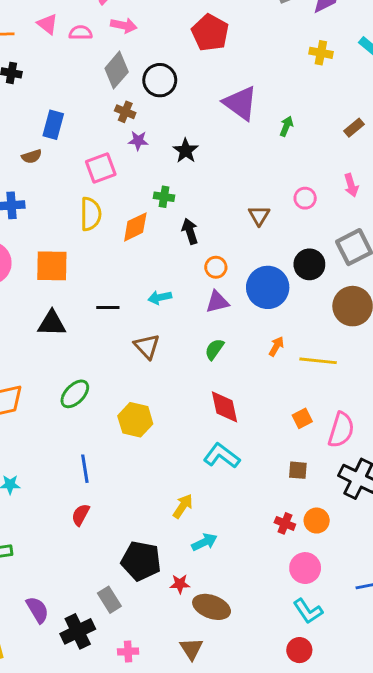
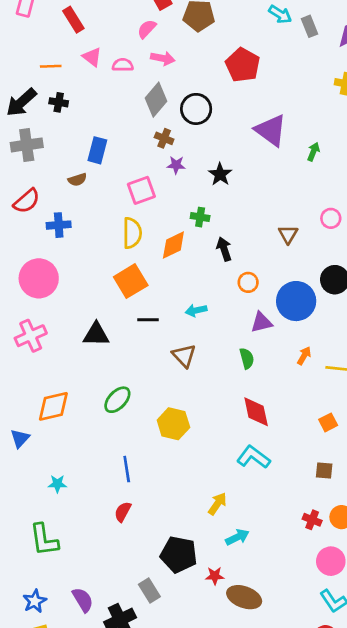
orange square: (52, 266) -> (131, 281), moved, turned -32
purple triangle: (217, 302) -> (261, 322), moved
green semicircle: (214, 349) -> (247, 358), turned 130

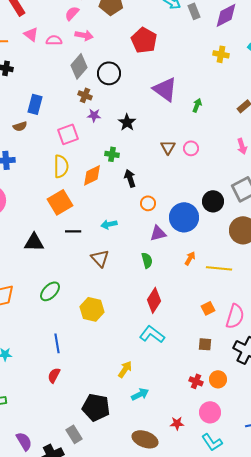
pink circle: (331, 218) -> (191, 148), moved
brown triangle: (288, 234) -> (168, 147), moved
red diamond: (256, 412) -> (154, 300), turned 45
red star: (215, 576) -> (177, 423), moved

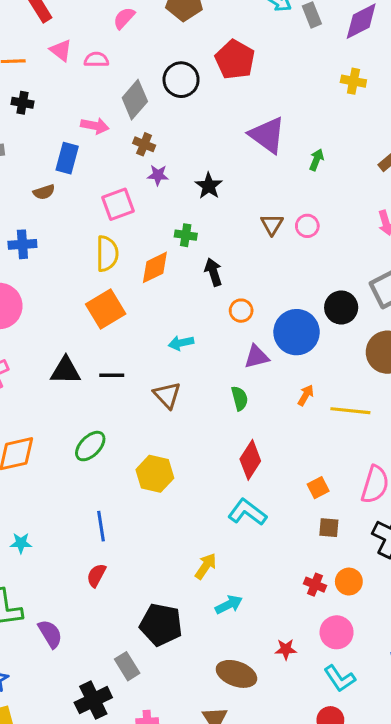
pink arrow: (84, 35) -> (95, 126), moved
black circle: (109, 73) -> (181, 80), moved
black line: (73, 231) -> (112, 375), moved
orange square: (208, 308) -> (318, 488), moved
purple semicircle: (24, 441) -> (50, 634), moved

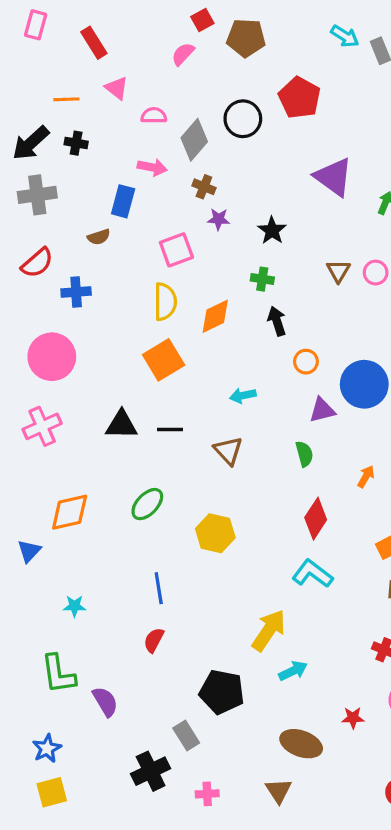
pink semicircle: (96, 60) -> (154, 116), moved
green cross: (186, 235) -> (262, 279), moved
orange arrow: (306, 395) -> (366, 477), moved
yellow arrow: (206, 566) -> (269, 630), size x1.5

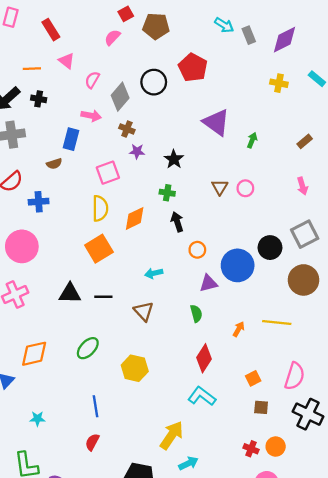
pink semicircle: (154, 116) -> (92, 80), turned -60

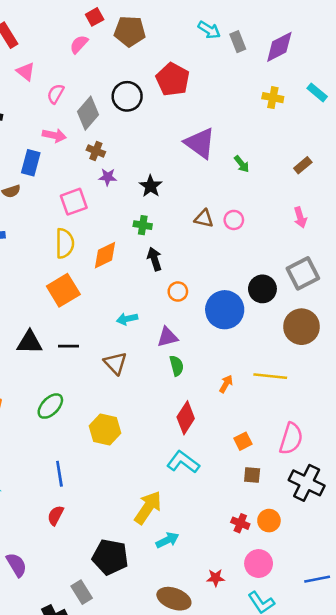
green arrow: (252, 140) -> (242, 164), turned 120
brown triangle: (220, 187) -> (204, 219), turned -48
purple triangle: (209, 283) -> (167, 337), moved

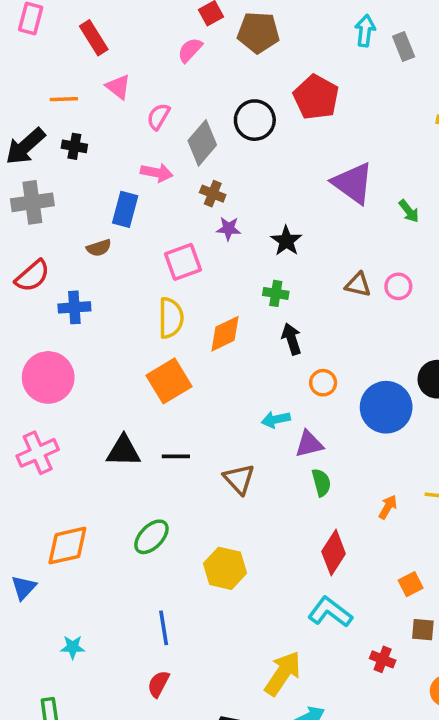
cyan arrow: (209, 30) -> (365, 31), turned -115
cyan arrow: (127, 319) -> (276, 419), moved
red cross: (240, 523) -> (383, 659), moved

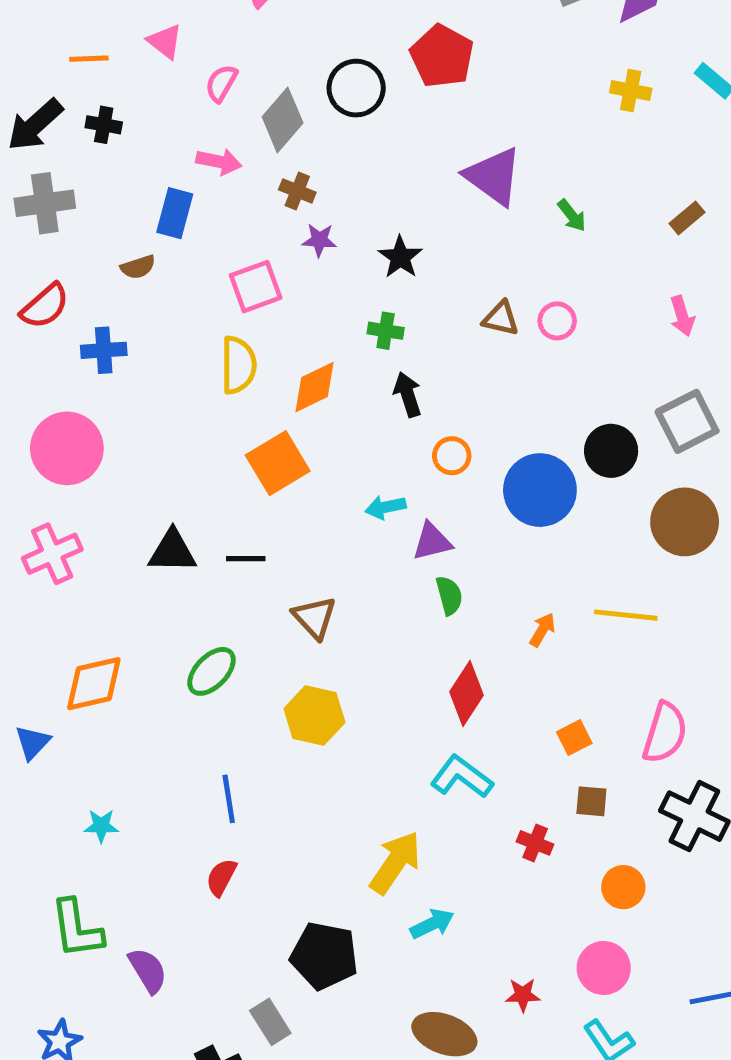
orange square: (169, 381) -> (278, 463), moved
brown triangle: (239, 479) -> (314, 617), moved

